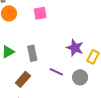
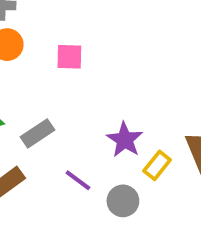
gray rectangle: (32, 53) -> (37, 133), turned 56

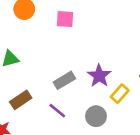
gray rectangle: (37, 133) -> (64, 80), moved
purple line: (78, 180) -> (57, 111), moved

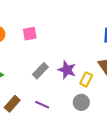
gray rectangle: (64, 80) -> (40, 71), moved
gray circle: (96, 116) -> (81, 102), moved

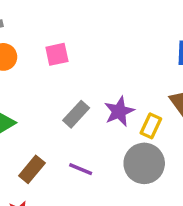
purple star: (67, 70) -> (119, 111), turned 30
gray circle: (81, 102) -> (144, 163), size x1.5

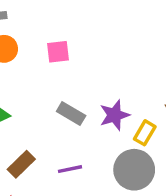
gray rectangle: (76, 114) -> (71, 114), turned 72
purple line: (81, 169) -> (70, 169), turned -40

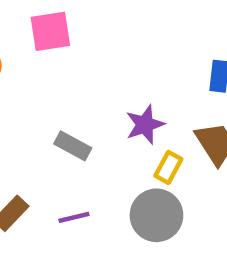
pink square: (58, 52) -> (50, 31), moved, size x1.4
purple star: (114, 115) -> (145, 125), moved

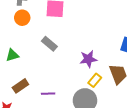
gray rectangle: (73, 146) -> (49, 44), moved

